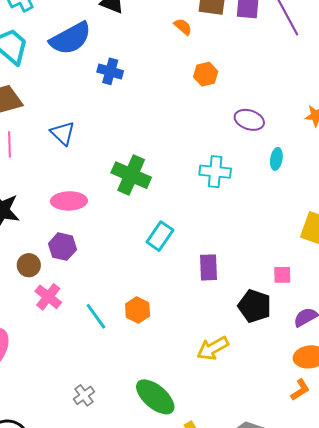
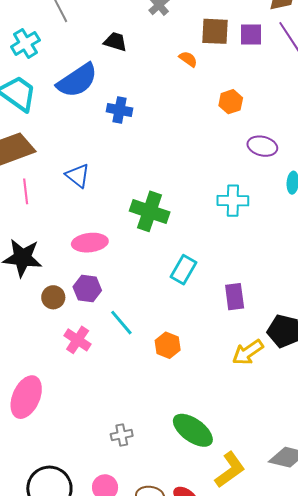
orange hexagon: (206, 74) -> (231, 102), moved
brown circle: (29, 265) -> (53, 297), moved
cyan line: (96, 316) -> (121, 323), moved
yellow arrow: (213, 348) -> (248, 352), moved
gray cross: (84, 395) -> (122, 435), turned 30

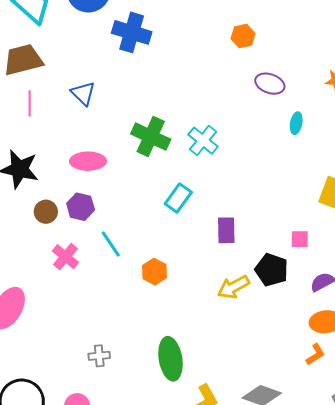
blue cross: (120, 110) -> (132, 32), size x1.5
cyan cross: (233, 201) -> (203, 141), moved, turned 32
green ellipse: (193, 430) -> (170, 359), turned 39

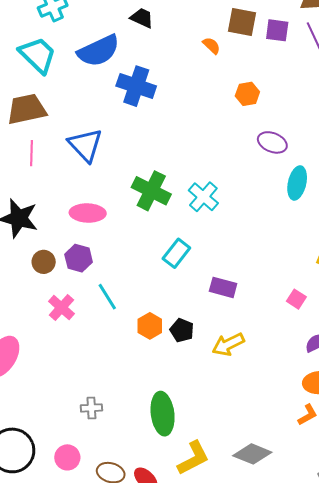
blue triangle: (83, 93) -> (85, 145), size x1.4
cyan ellipse: (296, 123) -> (297, 183), size x1.5
purple rectangle: (226, 230) -> (223, 287), turned -76
pink square: (300, 239) -> (296, 299), turned 30
black pentagon: (272, 270) -> (182, 330), moved, size x0.7

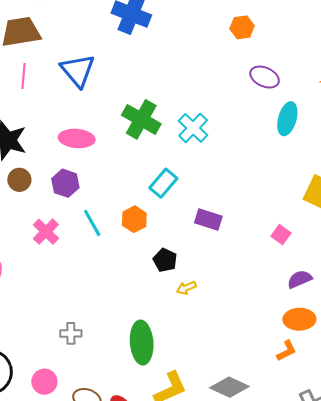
brown circle: (44, 262) -> (19, 180), moved
orange hexagon: (150, 326) -> (134, 219), moved
yellow arrow: (228, 344) -> (186, 288), moved, size x0.6

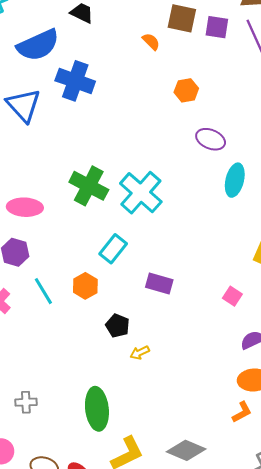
blue triangle: (78, 70) -> (23, 105), moved
cyan cross: (193, 128) -> (141, 193), size x1.4

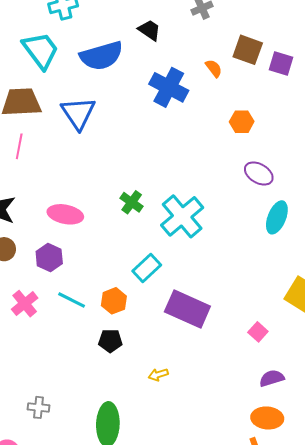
blue cross: (75, 81) -> (169, 87), moved
green cross: (89, 186) -> (132, 202), size x0.6
purple rectangle: (159, 283) -> (187, 309), size x1.6
cyan line: (43, 291) -> (72, 300), turned -40
black pentagon: (118, 326) -> (110, 341), moved, turned -30

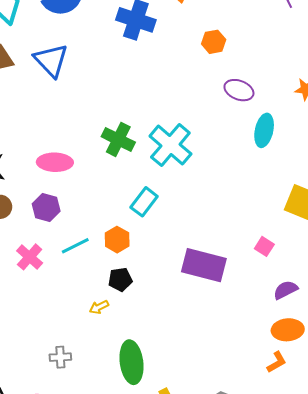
green cross: (132, 202) -> (118, 139), size x1.4
cyan line: (72, 300) -> (75, 246), turned -44
purple rectangle: (187, 309) -> (204, 265), moved
yellow arrow: (158, 375) -> (99, 307), moved

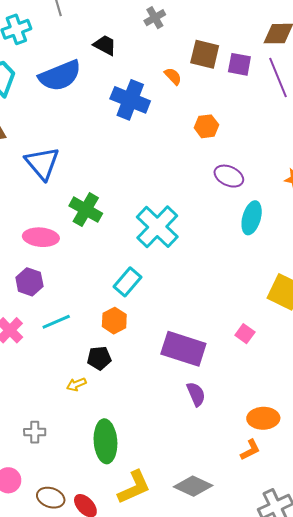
blue triangle: (51, 60) -> (42, 163), moved
green cross: (118, 139) -> (86, 210), moved
orange hexagon: (117, 240) -> (114, 321), moved
purple semicircle: (286, 290) -> (196, 394), moved, turned 90

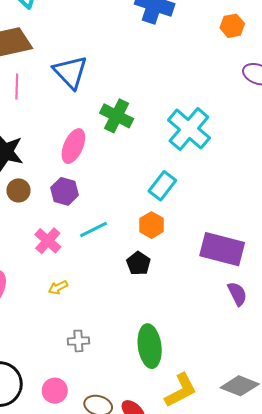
pink ellipse: (41, 237) -> (73, 146), turned -68
black pentagon: (99, 358) -> (138, 263), turned -30
yellow arrow: (76, 384) -> (58, 287), moved

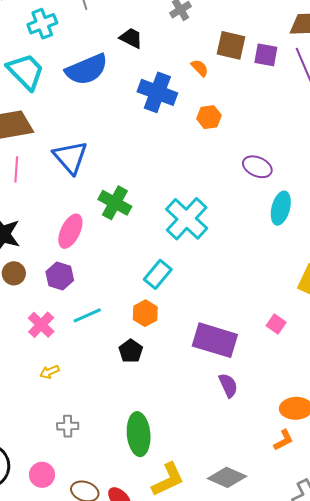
orange hexagon: (232, 26) -> (209, 117), moved

